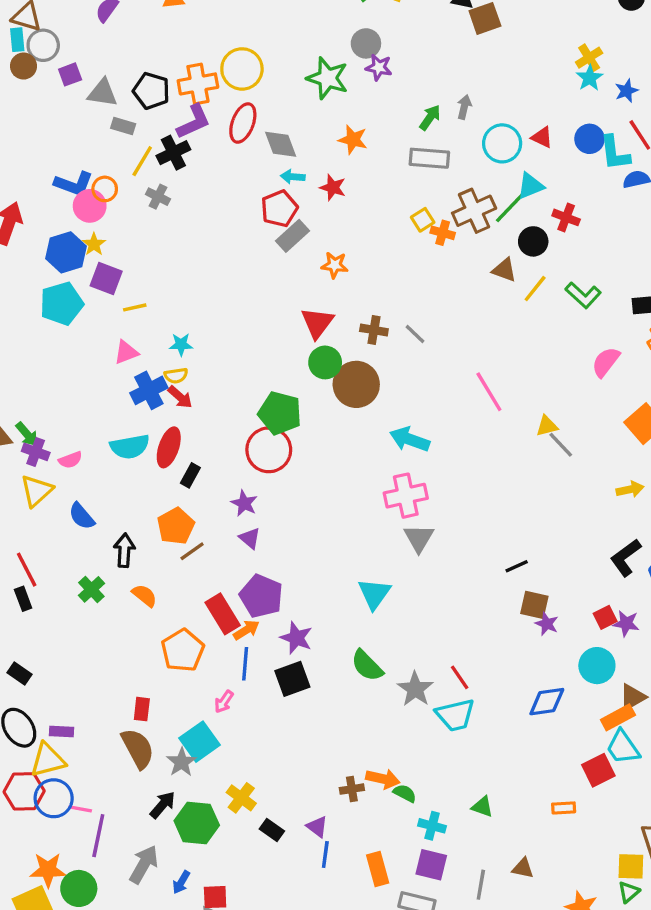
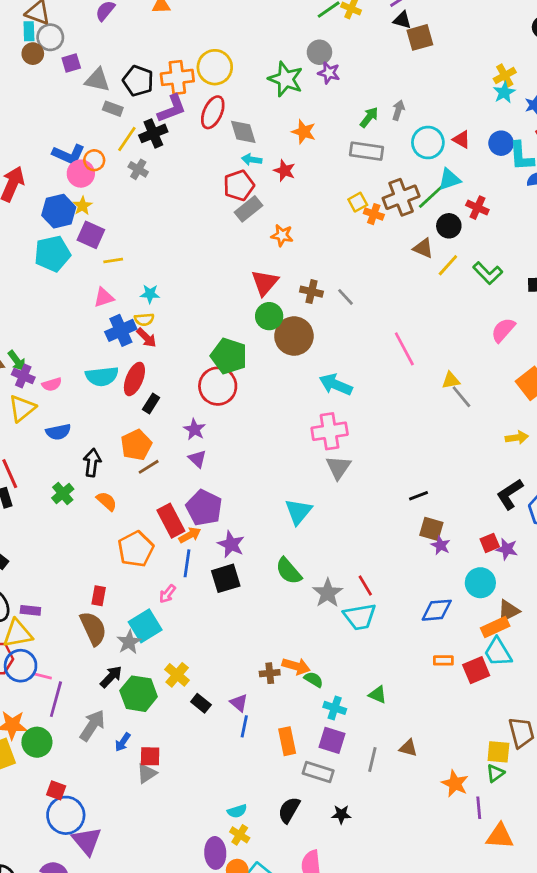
blue semicircle: (82, 516) -> (58, 432), turned -65
orange rectangle: (564, 808) -> (443, 660), moved

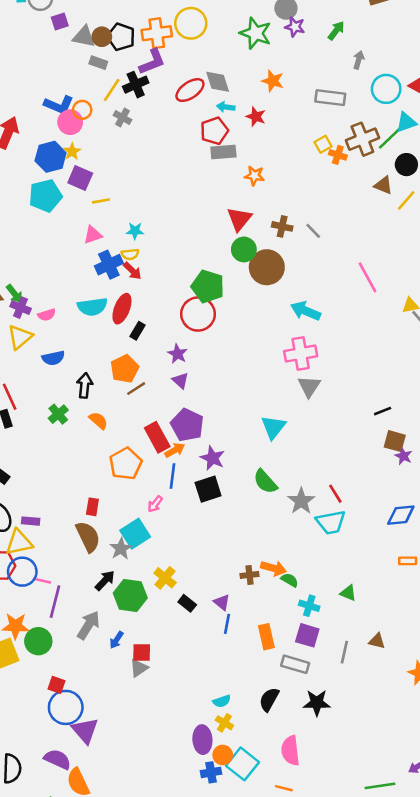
brown circle: (33, 54) -> (102, 37), moved
red ellipse: (213, 112) -> (190, 90), moved, turned 32
green arrow: (369, 117) -> (336, 31), moved
gray rectangle: (248, 209) -> (223, 152), turned 35
black star: (341, 814) -> (317, 703), size x1.5

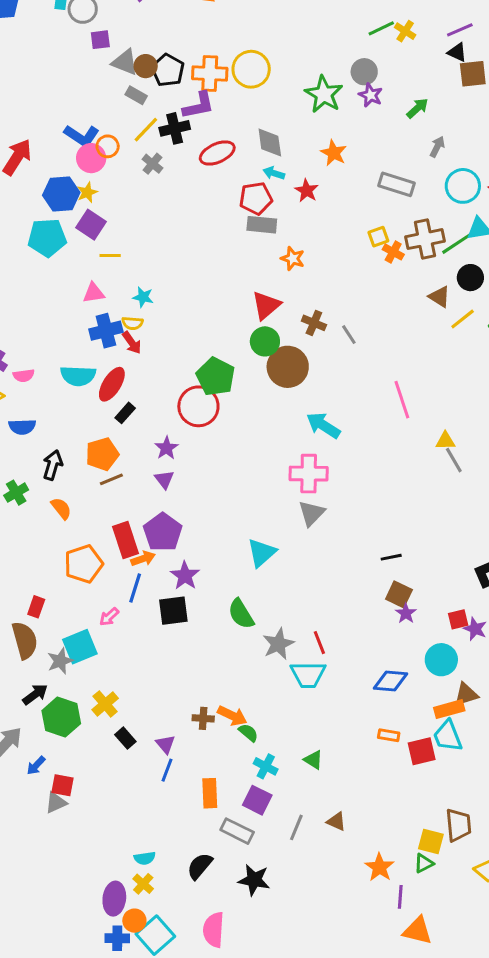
red ellipse: (190, 90) -> (217, 153), moved

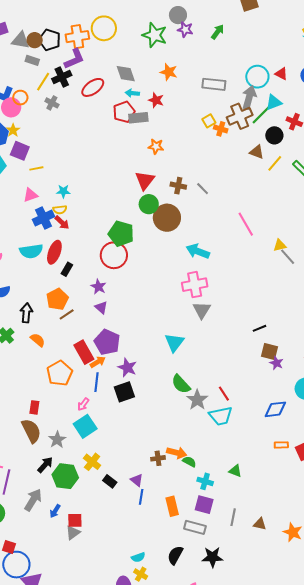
gray arrow: (437, 147) -> (249, 97), moved, size x1.6
gray rectangle: (262, 225) -> (138, 118), moved
green semicircle: (241, 614) -> (181, 384), moved
cyan square: (80, 647) -> (85, 426), moved
brown triangle: (336, 821) -> (260, 524), moved

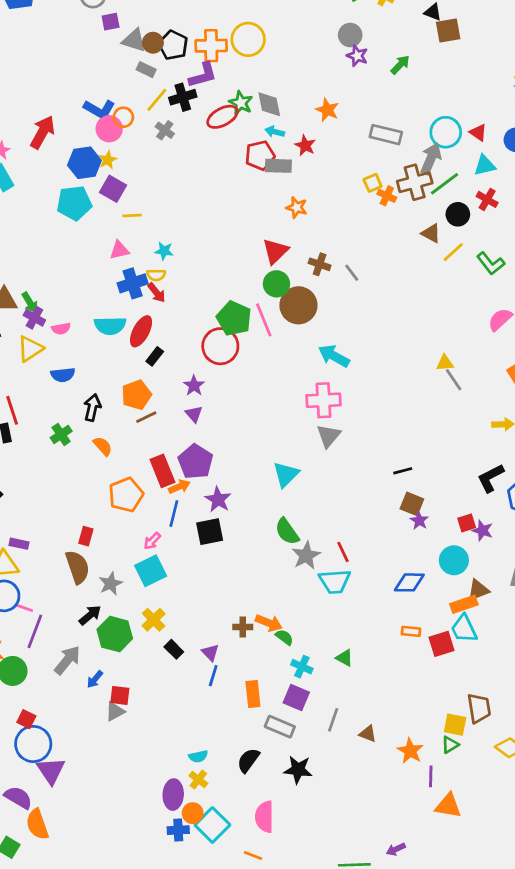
green star: (155, 35) -> (241, 103), moved, size x0.7
cyan triangle: (274, 102) -> (485, 165), moved
pink line: (246, 224) -> (264, 320), moved

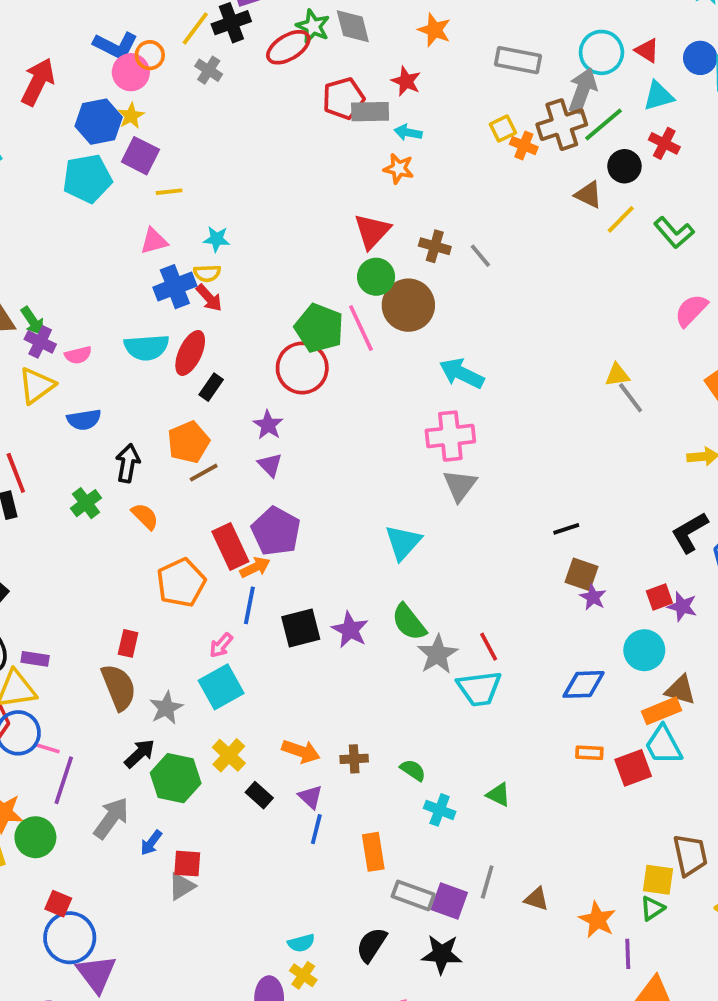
cyan arrow: (275, 132) -> (408, 132), moved
purple star: (218, 499) -> (350, 630), moved
brown triangle: (478, 590) -> (680, 690), turned 40
orange arrow: (269, 623) -> (301, 751), moved
purple square: (296, 698) -> (449, 901), moved

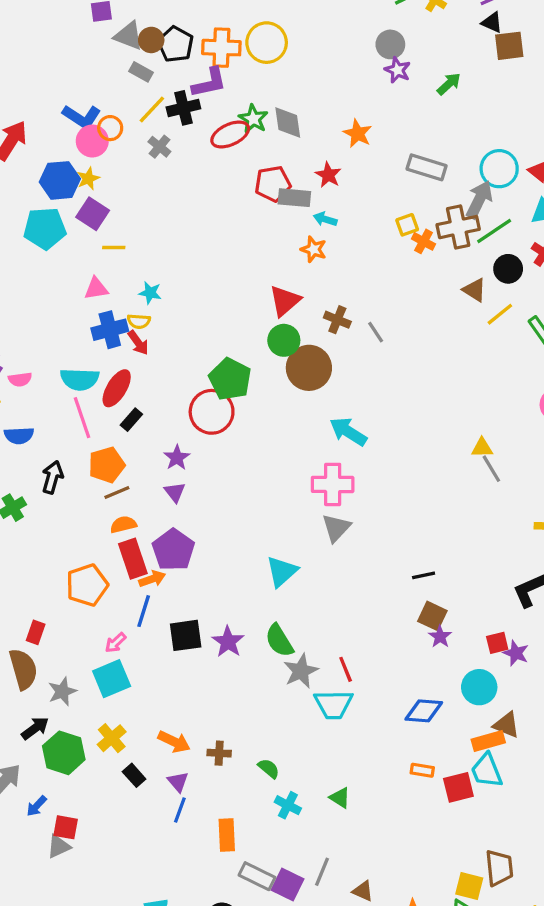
pink line: (361, 328) -> (82, 418), moved
orange semicircle: (145, 516) -> (123, 525), moved, turned -65

